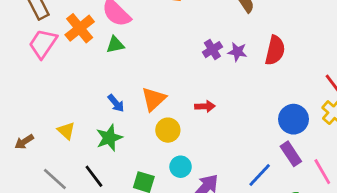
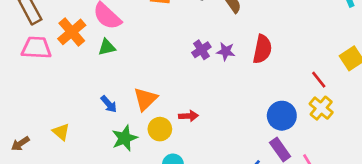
pink trapezoid: (43, 44) -> (36, 48), turned 60
red arrow: (205, 106) -> (188, 116), moved
green star: (109, 138) -> (125, 138), moved

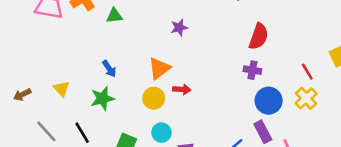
purple cross: (201, 50) -> (252, 70), moved, turned 36
purple star: (226, 51) -> (179, 28), moved, turned -30
orange triangle: (145, 99) -> (159, 68), moved
green star: (125, 138) -> (102, 98), moved

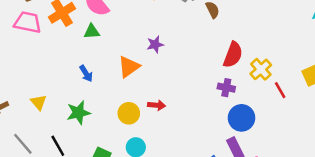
orange triangle: (159, 68) -> (129, 67), moved
blue arrow: (109, 69) -> (86, 74), moved
yellow cross: (306, 98) -> (261, 69), moved

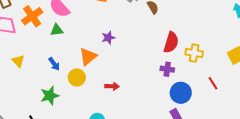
yellow cross: (261, 69) -> (194, 53), turned -36
red line: (280, 90) -> (213, 83), moved
yellow triangle: (38, 102) -> (18, 61), moved
yellow circle: (129, 113) -> (77, 77), moved

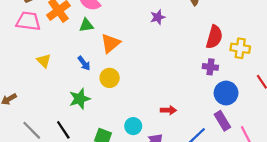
purple star: (108, 38) -> (158, 17), moved
orange triangle: (88, 57) -> (110, 43), moved
red arrow: (112, 86) -> (168, 110), moved

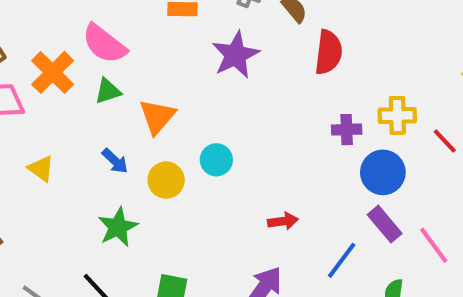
purple star: (158, 17) -> (236, 55), size x1.6
red semicircle: (214, 37) -> (329, 52), moved
yellow cross: (240, 48) -> (397, 115), moved
cyan circle: (133, 126) -> (216, 160), moved

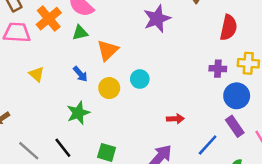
red semicircle: (329, 52) -> (228, 28), moved

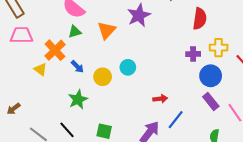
orange cross: (49, 19) -> (55, 50), moved
orange triangle: (108, 50) -> (107, 30), moved
blue line: (208, 145) -> (176, 120), moved

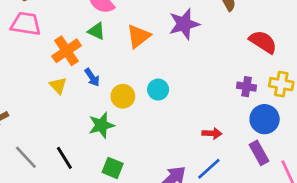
red semicircle: (200, 19) -> (263, 42), turned -75
green triangle: (75, 32) -> (96, 31), turned 32
yellow triangle: (41, 69) -> (58, 86), moved
red arrow: (160, 99) -> (212, 133), moved
green star: (78, 100) -> (101, 125), moved

